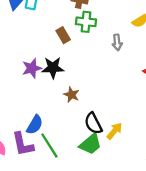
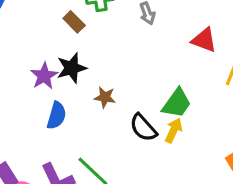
blue semicircle: (35, 125) -> (56, 116), moved
green trapezoid: (91, 144) -> (177, 103), moved

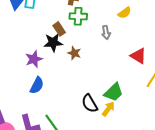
black star: (72, 68) -> (53, 43), moved
brown star: (105, 97) -> (74, 53), moved

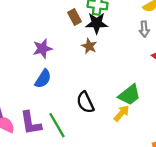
gray arrow: (106, 32) -> (144, 29), moved
black star: (53, 43) -> (97, 23), moved
black semicircle: (90, 103) -> (85, 102), moved

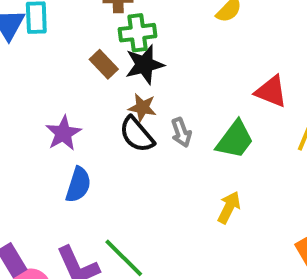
gray arrow: (144, 29) -> (181, 132), moved
green trapezoid: (129, 95) -> (235, 140), moved
black semicircle: (85, 102) -> (137, 135), moved

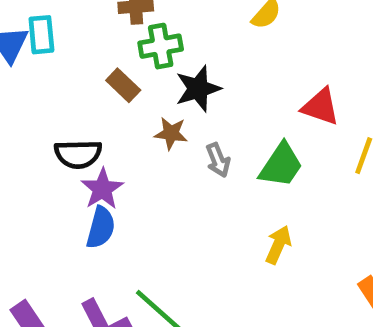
black star: (144, 65) -> (198, 89), moved
purple star: (63, 133) -> (102, 189), moved
black semicircle: (137, 135) -> (78, 154), moved, turned -48

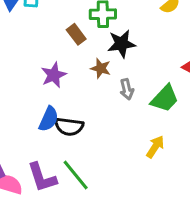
black semicircle: (78, 154) -> (69, 127), moved
purple star: (102, 189) -> (54, 75), moved

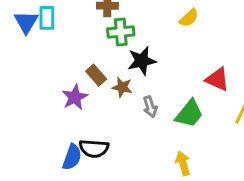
brown rectangle: (76, 34) -> (96, 75), moved
blue semicircle: (49, 119) -> (72, 157), moved
yellow arrow: (155, 147) -> (183, 163), turned -45

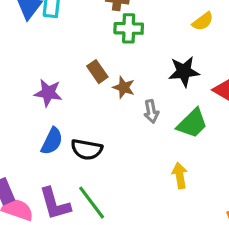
black star: (142, 61) -> (184, 72), moved
purple star: (75, 97) -> (48, 93), moved, turned 30
blue semicircle: (72, 157) -> (52, 141), moved

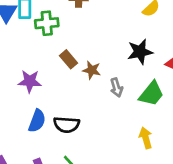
green cross: (129, 28) -> (47, 23), moved

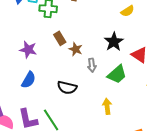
black star: (140, 52) -> (114, 42), turned -30
black semicircle: (67, 125) -> (67, 88), moved

